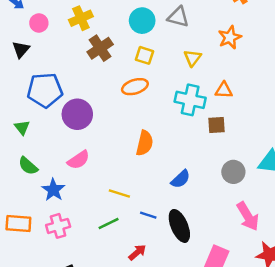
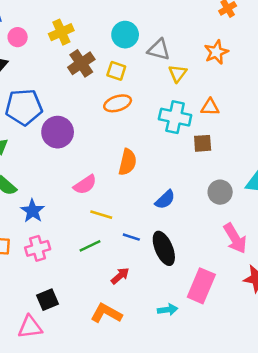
gray triangle: (178, 17) -> (159, 50), moved
yellow square: (145, 55) -> (116, 71), moved
pink semicircle: (78, 160) -> (85, 185), moved

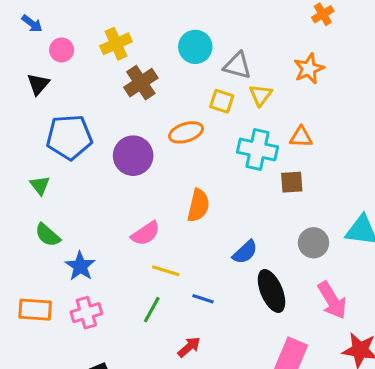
yellow square: (116, 71) -> (222, 101), moved
purple circle: (58, 132) -> (133, 156), moved
green line: (90, 246) -> (152, 310), turned -35
black ellipse: (164, 248) -> (271, 291), moved

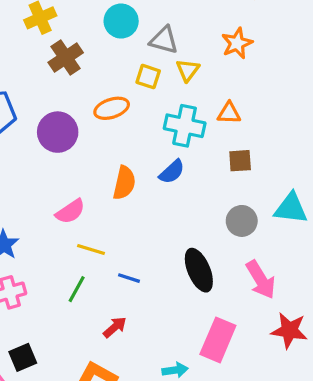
brown square: (292, 182) -> (240, 161), moved
blue semicircle: (245, 252) -> (172, 172), moved

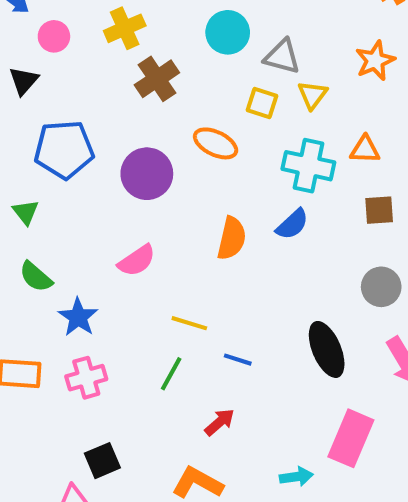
orange ellipse: (112, 108) -> (216, 143), turned 44
pink semicircle: (70, 211) -> (137, 261), moved

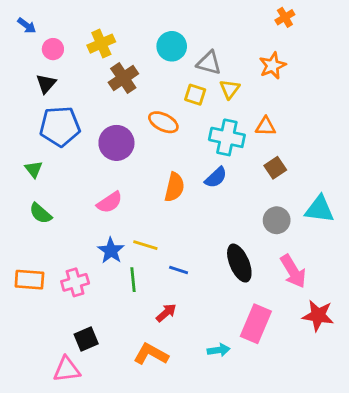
black triangle: (24, 81) -> (46, 84), moved
brown square: (379, 210) -> (275, 168), turned -30
blue star: (78, 317) -> (111, 251), moved
green line: (171, 374) -> (133, 280), turned -35

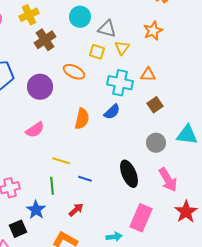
blue star: (111, 251) -> (36, 210), moved
red star: (318, 316) -> (186, 212), turned 30

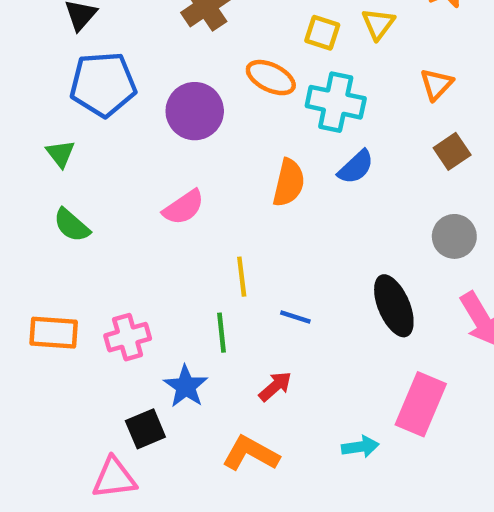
orange triangle: (148, 75) -> (436, 84), turned -49
cyan cross: (120, 83) -> (336, 102), moved
yellow line: (61, 161) -> (242, 277), turned 66

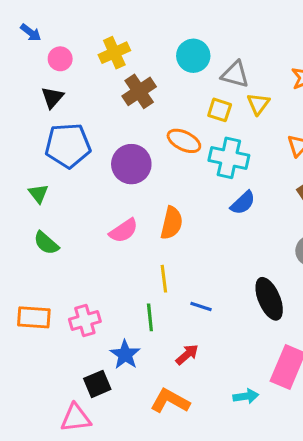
orange semicircle: (289, 183) -> (172, 223), moved

